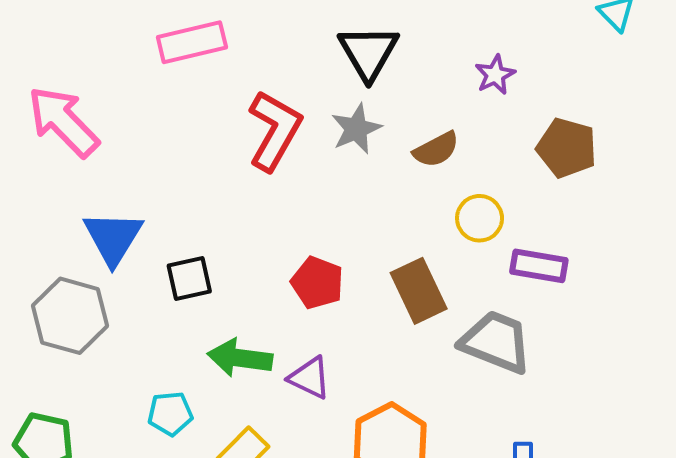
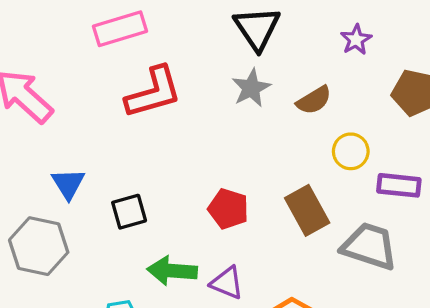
red L-shape: (275, 130) -> (153, 92), moved, turned 48
blue triangle: (113, 238) -> (68, 184), size x0.7

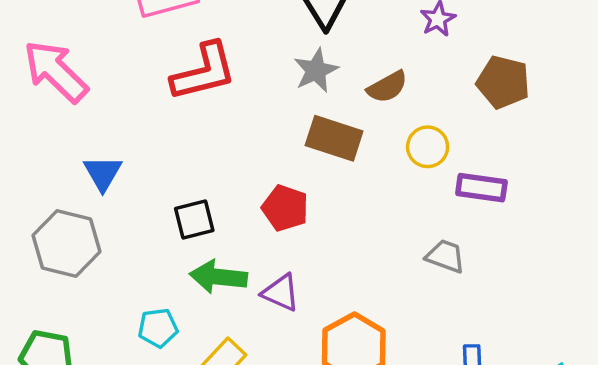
brown rectangle: (307, 210) -> (334, 138), moved, turned -45
black square: (129, 212) -> (194, 220), moved
gray trapezoid: (369, 246) -> (445, 256), size x0.6

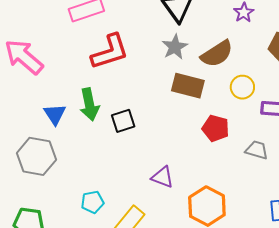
brown semicircle: (387, 87) -> (217, 54), size x1.4
red pentagon: (285, 208) -> (216, 128), moved
black square: (194, 220) -> (123, 121), moved
green arrow: (218, 277) -> (89, 104), moved, turned -104

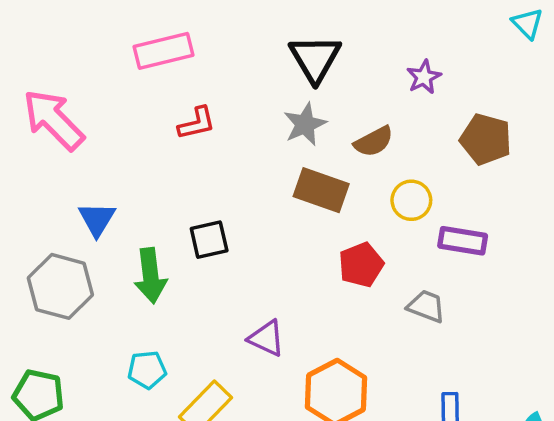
red L-shape: (110, 52) -> (197, 123), size x0.6
brown semicircle: (217, 54) -> (374, 142), size x0.7
green arrow: (89, 104) -> (150, 276), moved
red pentagon: (216, 128) -> (361, 265), turned 30

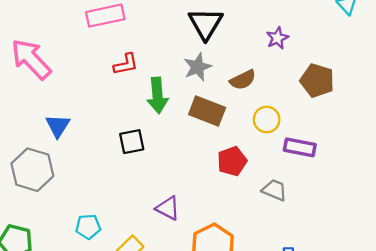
green arrow: (150, 276) -> (157, 95), moved

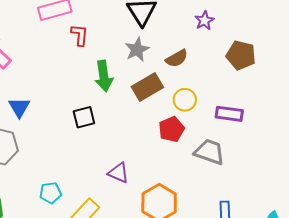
red L-shape: (126, 64) -> (80, 35), moved, turned -70
brown rectangle: (207, 111) -> (147, 87), turned -48
yellow circle: (267, 119) -> (185, 100), moved
gray trapezoid: (274, 190) -> (209, 152), size x1.4

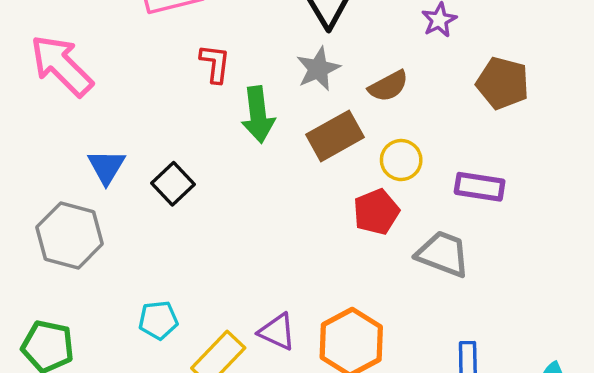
red L-shape: (80, 35) -> (215, 64), moved
black square: (84, 117) -> (173, 184), moved, turned -30
purple triangle: (118, 173) -> (277, 332), moved

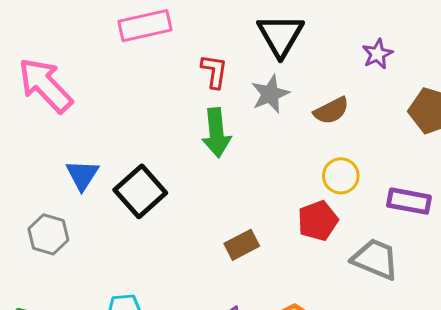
red L-shape: (215, 64) -> (214, 71), moved
brown rectangle: (335, 136) -> (242, 245), moved, size x0.7
black square: (173, 184) -> (140, 191), size x1.4
gray hexagon: (70, 236) -> (48, 234), size x0.7

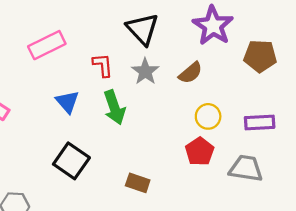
purple star: (377, 54) -> (213, 26), size x1.8
blue triangle: (82, 175) -> (67, 102), moved
brown rectangle: (242, 245) -> (138, 183), moved, turned 60

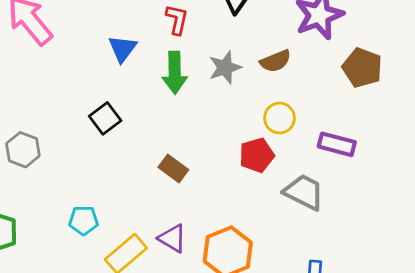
gray star: (145, 71) -> (225, 68), moved
black square: (71, 161) -> (105, 118), size x0.7

